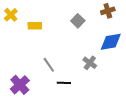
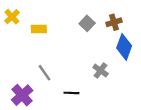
brown cross: (108, 11) -> (114, 22), moved
blue diamond: (111, 42) -> (124, 47), turned -60
gray line: (49, 65) -> (44, 73), moved

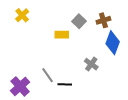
yellow cross: (12, 17) -> (22, 15), moved
yellow rectangle: (39, 29) -> (62, 35), moved
gray line: (44, 73) -> (48, 75), moved

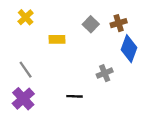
yellow rectangle: (62, 35) -> (57, 39), moved
gray cross: (91, 64) -> (105, 73), turned 32
gray line: (48, 75) -> (26, 70), moved

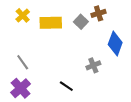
brown cross: (119, 23) -> (99, 13), moved
yellow rectangle: (57, 39) -> (51, 23), moved, size x1.5
black line: (74, 96) -> (66, 86), turned 32

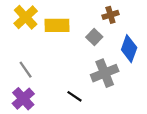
yellow cross: (23, 15) -> (26, 17), size x1.5
gray square: (81, 22) -> (94, 37), moved
gray cross: (93, 65) -> (105, 73), size x1.6

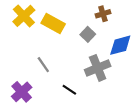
yellow rectangle: (57, 25) -> (53, 24), turned 30
blue diamond: (129, 49) -> (120, 45), turned 55
gray line: (26, 70) -> (43, 65), moved

